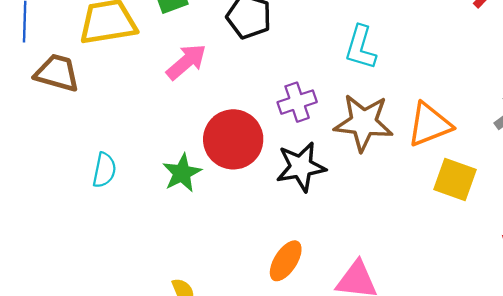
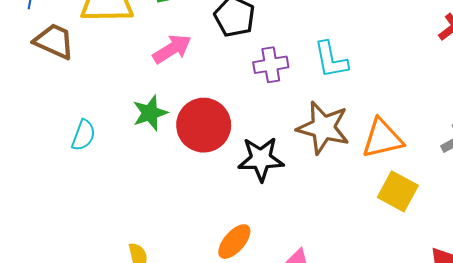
cyan L-shape: (361, 47) -> (331, 60), turned -36
purple cross: (297, 102) -> (271, 65), moved
green star: (182, 173) -> (150, 113), moved

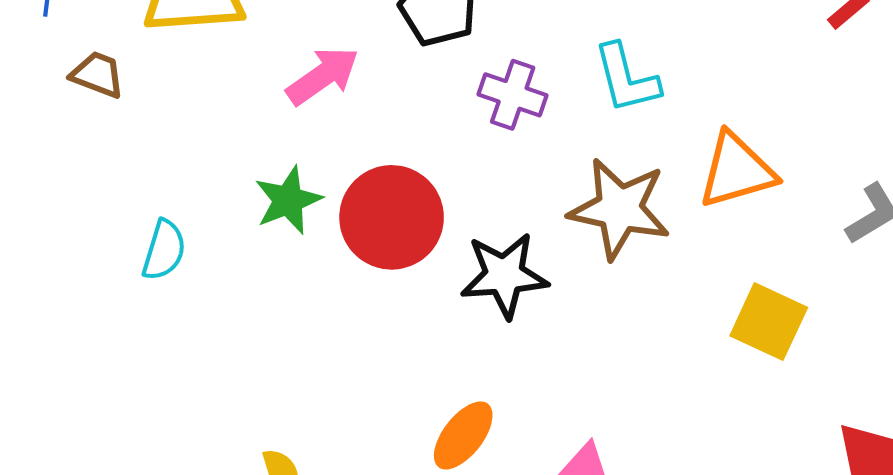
brown trapezoid: (54, 41) -> (98, 75), size x0.7
purple cross: (271, 65) -> (513, 95), turned 32
orange triangle: (382, 138) -> (737, 170), moved

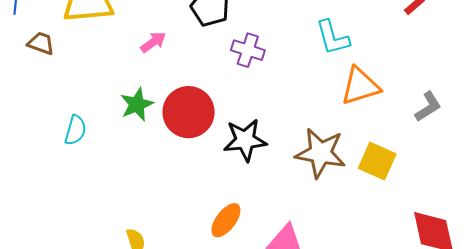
pink arrow: (323, 76) -> (153, 42), size x0.7
cyan L-shape: (626, 78) -> (333, 38), moved
brown star: (619, 209) -> (321, 153), moved

